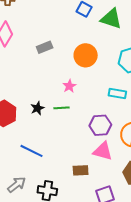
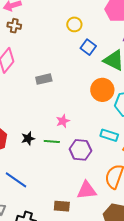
orange circle: (86, 55) -> (102, 90), moved
purple hexagon: (100, 125) -> (80, 150), moved
pink triangle: (103, 151) -> (87, 190), turned -30

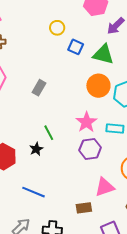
gray rectangle: (44, 79) -> (39, 88), turned -35
pink star: (63, 121) -> (86, 122), moved, size x1.5
green line: (52, 142) -> (49, 133), moved, turned 70

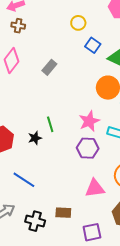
gray rectangle: (39, 88) -> (49, 67), moved
brown rectangle: (84, 208) -> (63, 213), moved

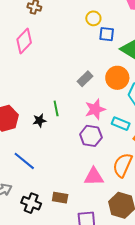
yellow circle: (78, 23) -> (93, 18), moved
blue square: (93, 45) -> (107, 34), turned -35
gray rectangle: (49, 67) -> (85, 79), moved

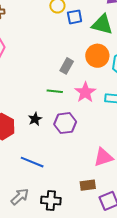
green line: (56, 108) -> (55, 91), moved, turned -56
purple hexagon: (91, 136) -> (65, 123), moved
brown rectangle: (60, 198) -> (88, 185), moved

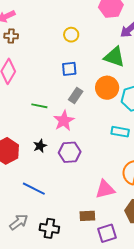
blue square: (75, 17) -> (69, 69), moved
green line: (55, 91) -> (39, 106), moved
pink star: (85, 92) -> (64, 121), moved

